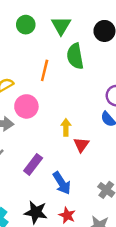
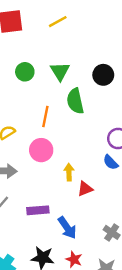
pink circle: (26, 106) -> (41, 150), moved
red triangle: (81, 145) -> (85, 189), turned 35
purple rectangle: (33, 164) -> (38, 210), turned 50

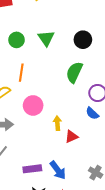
green semicircle: (75, 101) -> (74, 72), moved, turned 40
orange line: (45, 116) -> (21, 73), moved
purple rectangle: (38, 210) -> (32, 169), moved

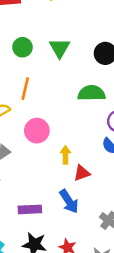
green semicircle: (74, 72) -> (91, 93), turned 60
blue arrow: (58, 170) -> (69, 201), moved

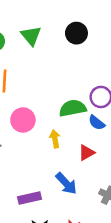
green semicircle: (91, 93) -> (73, 108), moved
red triangle: (82, 173) -> (87, 153), moved

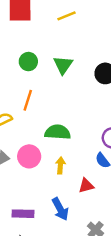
green semicircle: (73, 108) -> (58, 132), moved
pink circle: (23, 120) -> (29, 156), moved

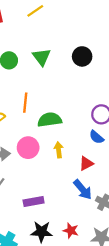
orange line: (28, 100) -> (25, 103), moved
blue arrow: (60, 209) -> (83, 190), moved

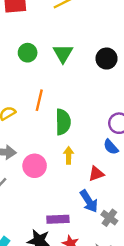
green semicircle: (50, 120) -> (63, 122), turned 90
pink circle: (28, 148) -> (35, 166), moved
purple rectangle: (34, 202) -> (58, 219), moved

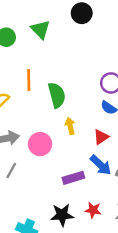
black circle: (107, 59) -> (82, 13), moved
purple rectangle: (58, 219) -> (73, 178), moved

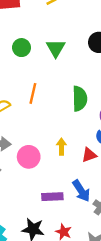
green semicircle: (57, 95) -> (80, 99), moved
red triangle: (101, 137) -> (89, 155), moved

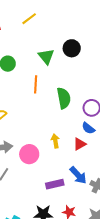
green triangle: (56, 48) -> (46, 56), moved
orange line: (33, 93) -> (36, 84), moved

